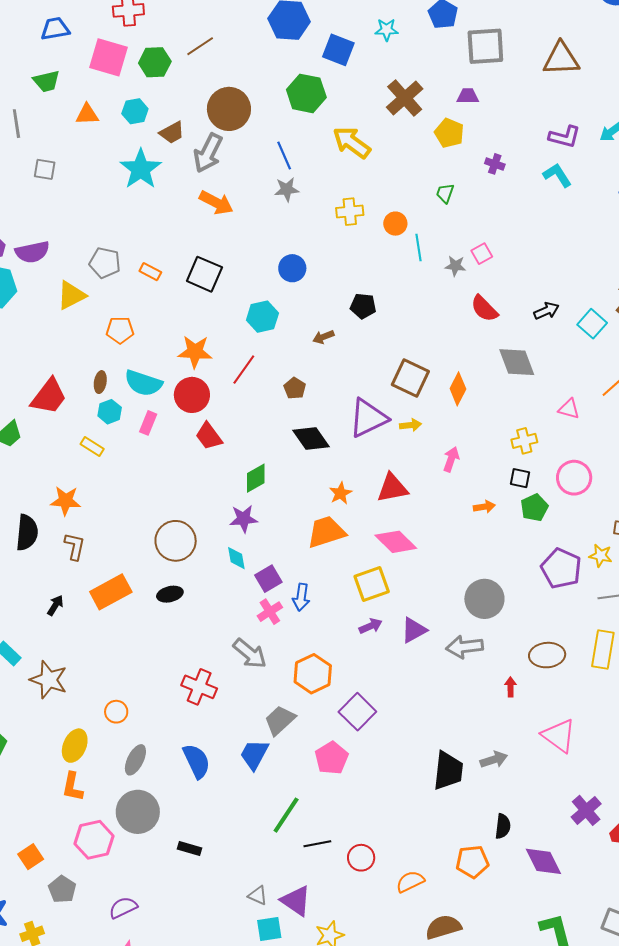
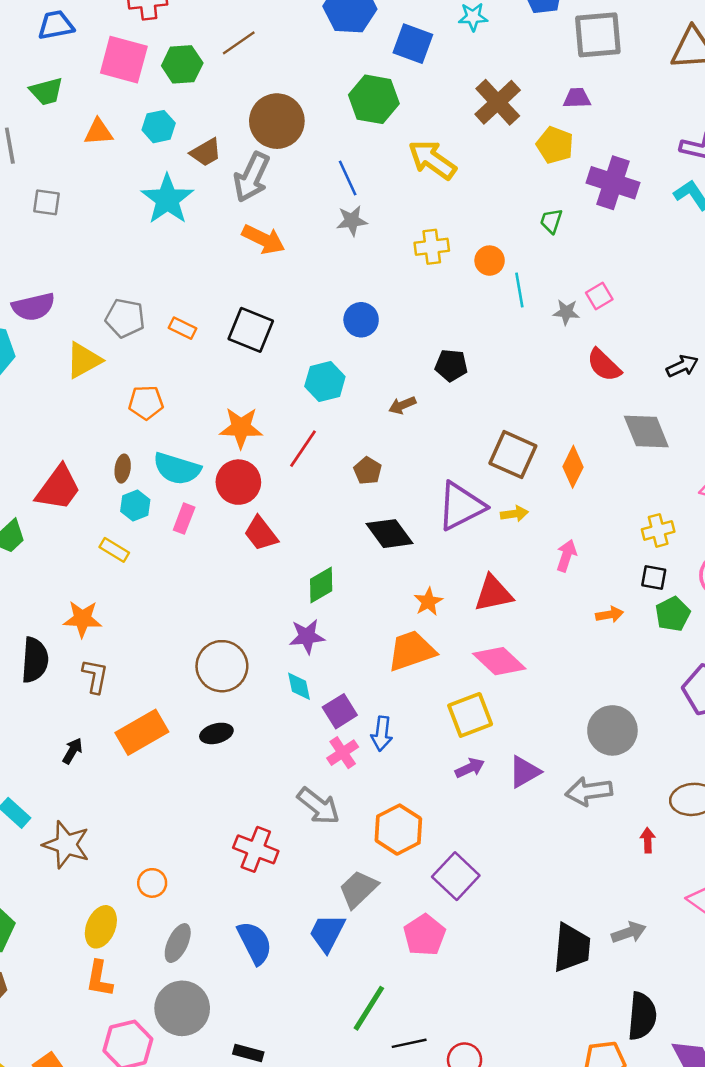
purple cross: (495, 164) -> (613, 183), size x2.0
black semicircle: (503, 826) -> (642, 1016), size x1.5

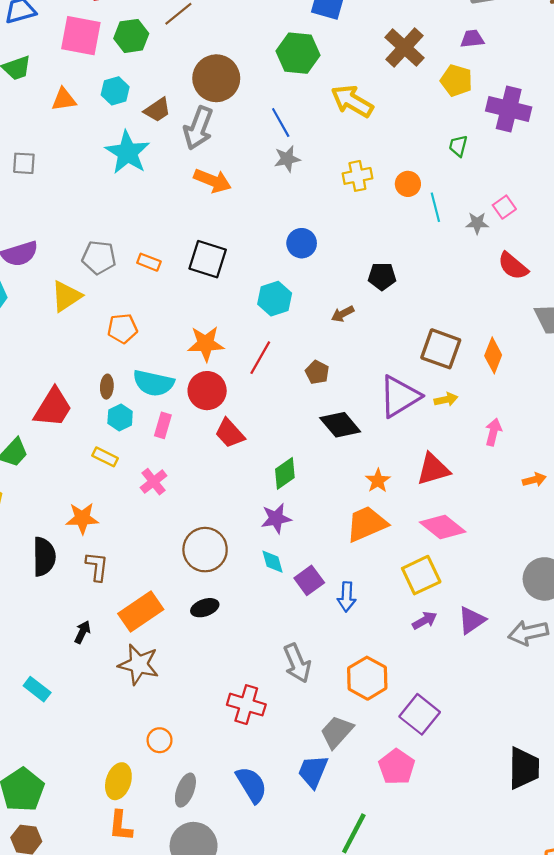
pink cross: (343, 753) -> (154, 482), moved
gray arrow: (319, 806) -> (297, 663), turned 33
brown star: (66, 845) -> (139, 664), moved

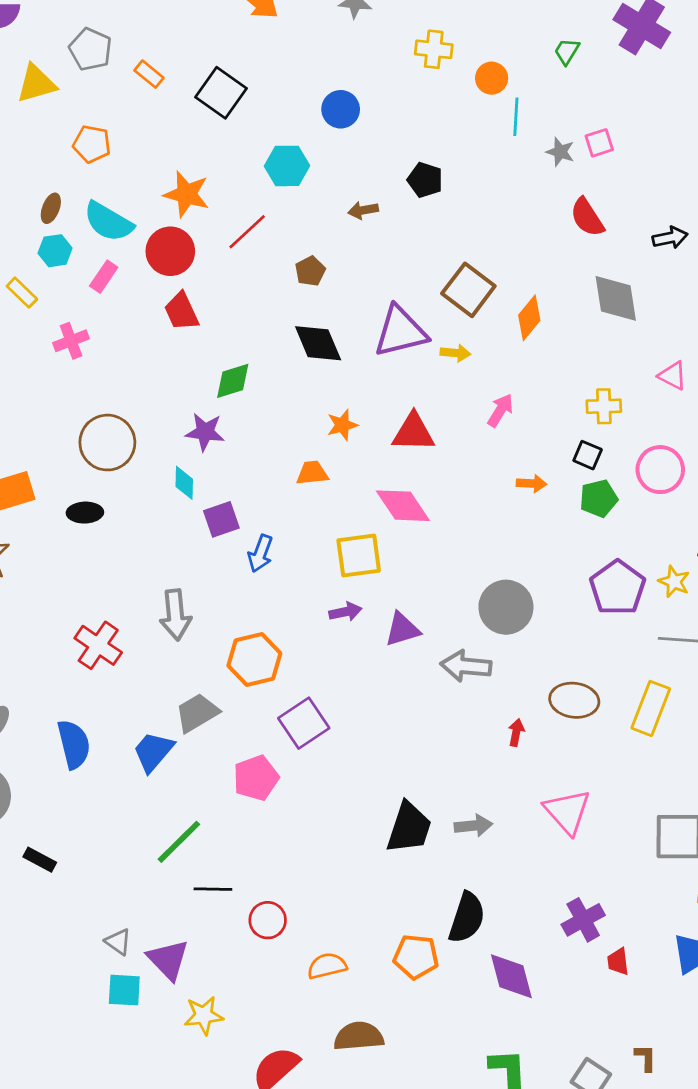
orange trapezoid: (367, 524) -> (312, 473), size x0.6

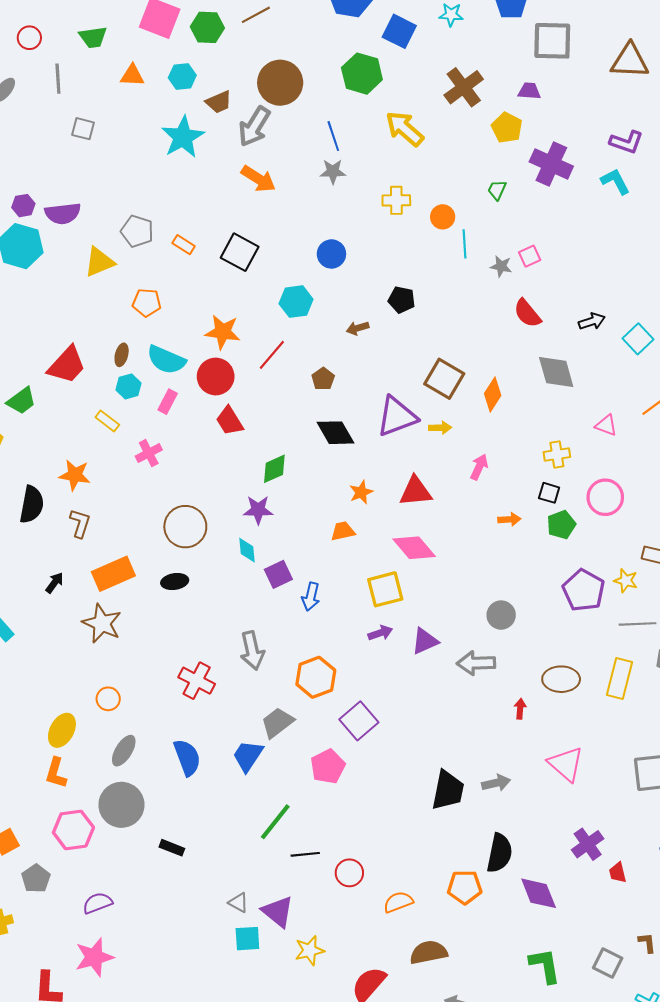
gray circle: (506, 607) -> (501, 615), size x0.7

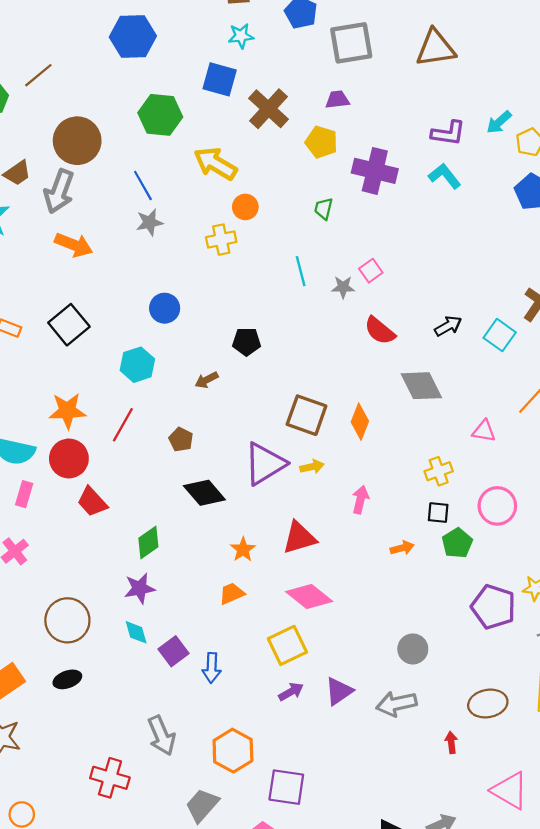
blue square: (399, 31) -> (220, 79), moved
orange circle: (443, 217) -> (245, 207), moved
black square: (240, 252) -> (69, 325), turned 33
purple square: (359, 721) -> (286, 787), turned -30

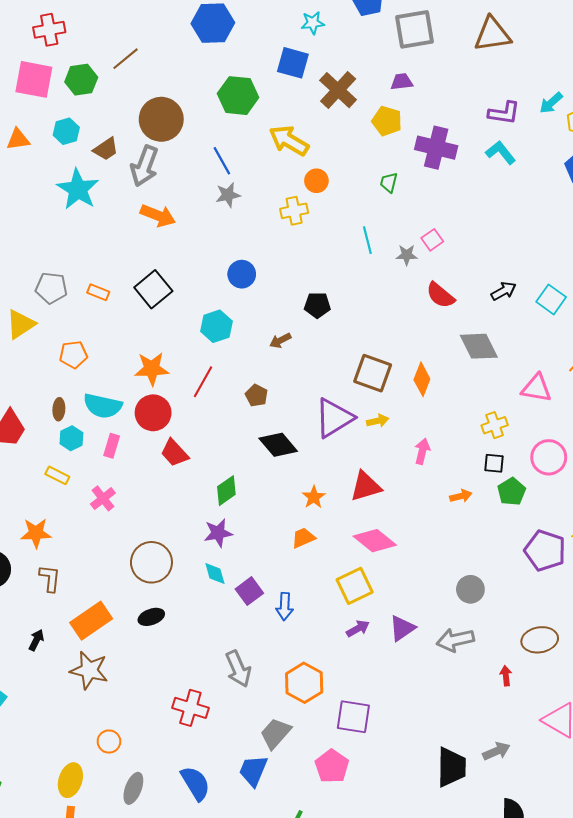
pink triangle: (484, 431) -> (536, 388), size x1.4

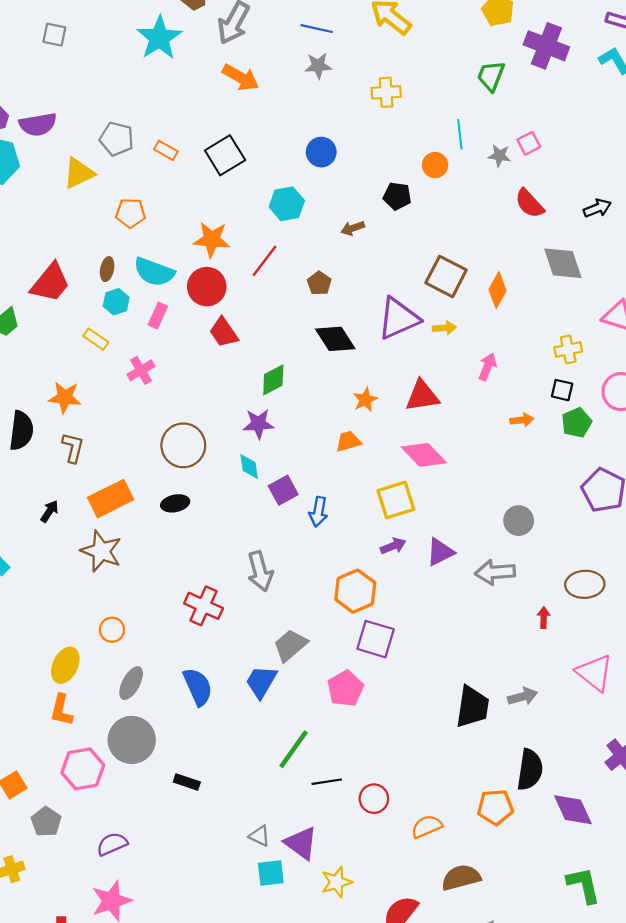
blue line: (222, 161) -> (317, 29), turned -56
orange circle: (316, 181) -> (435, 165), moved
green trapezoid: (389, 182) -> (491, 76), size x1.4
orange hexagon: (304, 683) -> (355, 591), moved

